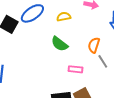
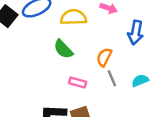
yellow semicircle: (64, 17) -> (74, 17), size x1.5

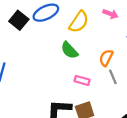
yellow semicircle: (74, 17) -> (79, 22), turned 125

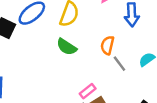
pink rectangle: (82, 80) -> (88, 91), moved, turned -40

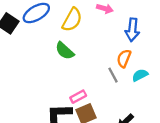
orange semicircle: (107, 45) -> (124, 58), moved

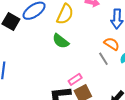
orange semicircle: (124, 58) -> (112, 44), turned 105

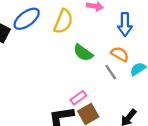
green semicircle: (61, 41) -> (83, 53), moved

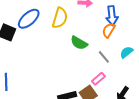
orange semicircle: (120, 54) -> (109, 30), moved, turned -84
pink rectangle: (78, 98) -> (98, 79), moved

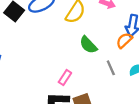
pink rectangle: (98, 79) -> (65, 78), moved, turned -32

